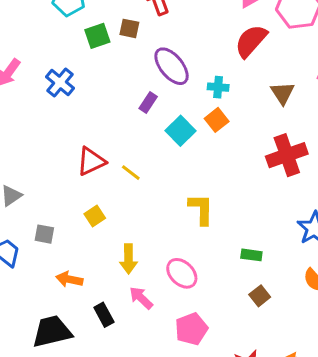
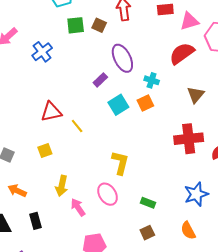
pink ellipse: (182, 273) -> (108, 194), moved
pink arrow: (141, 298) -> (78, 207), moved

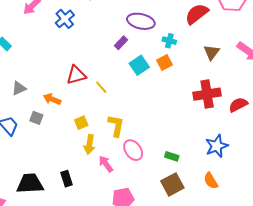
purple ellipse: (122, 58) -> (141, 21), turned -48
yellow square: (45, 151) -> (81, 123), moved
yellow L-shape: (120, 163) -> (116, 126), moved
orange arrow: (17, 191) -> (52, 99), moved
brown square: (147, 233) -> (172, 184), size x1.6

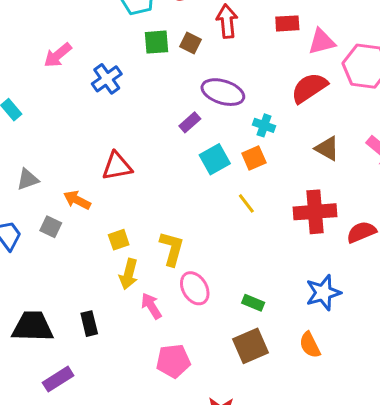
brown triangle: (212, 52) -> (327, 148), turned -42
yellow line: (101, 87) -> (246, 203), moved

